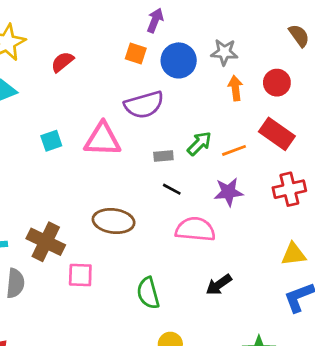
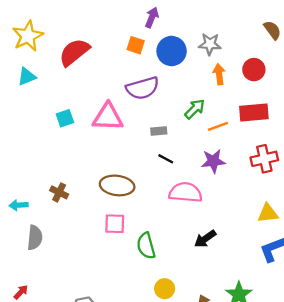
red semicircle: (62, 62) -> (74, 52), size x1.6
red rectangle: (277, 134) -> (254, 112), turned -40
green arrow: (199, 144) -> (195, 109), moved
brown cross: (46, 242) -> (59, 192), moved, size x0.6
pink square: (80, 275) -> (115, 224), moved

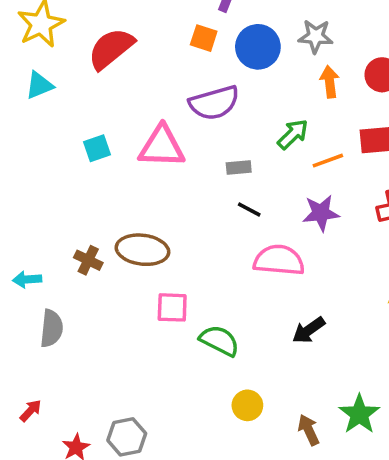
brown ellipse: (117, 185) -> (142, 250), moved
green semicircle: (146, 246) -> (219, 341), turned 132

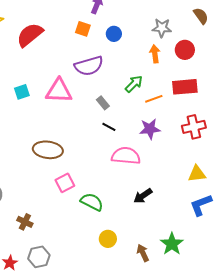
gray star: (316, 36) -> (162, 28), moved
blue circle: (258, 47) -> (114, 34), size x0.6
gray rectangle: (239, 168) -> (103, 103), turned 56
brown cross: (88, 260) -> (25, 222), moved
pink square: (172, 307) -> (65, 183), turned -30

